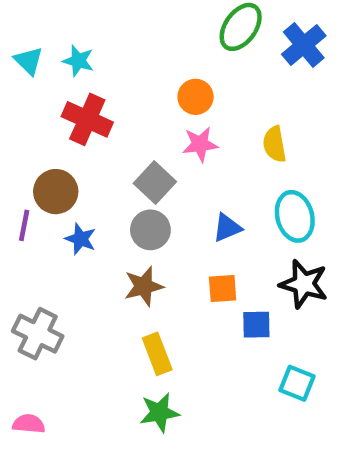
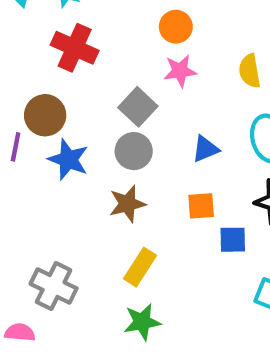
blue star: (81, 239) -> (68, 160), size x1.4
gray cross: (38, 334) -> (54, 286), moved
yellow rectangle: (157, 354) -> (140, 267), turned 54

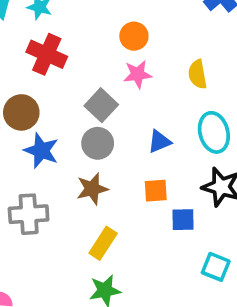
gray cross: (54, 286) -> (29, 214), moved, turned -30

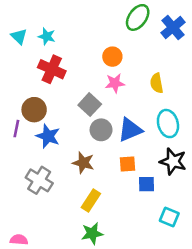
blue triangle: (159, 141) -> (130, 130), size x1.5
gray circle: (98, 143) -> (101, 130), moved
brown star: (92, 189) -> (83, 163), turned 30
gray cross: (29, 214) -> (39, 180), turned 36

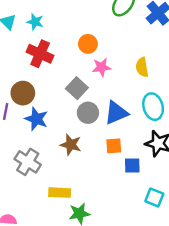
orange circle: (112, 57) -> (88, 44), moved
yellow rectangle: (91, 201) -> (60, 193), moved, turned 60

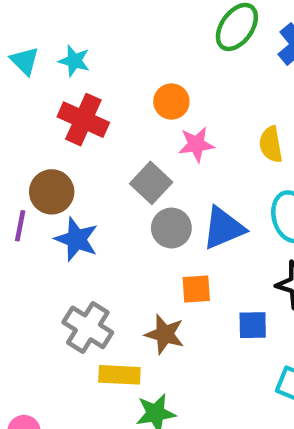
brown star: (71, 145) -> (165, 334), moved
orange square: (114, 146) -> (196, 289), moved
gray cross: (28, 162) -> (88, 327), moved

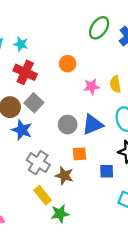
pink star: (196, 144) -> (91, 86), moved
gray square: (151, 183) -> (34, 103), moved
gray cross: (88, 327) -> (38, 163), moved
yellow rectangle: (119, 375) -> (43, 195), turned 48

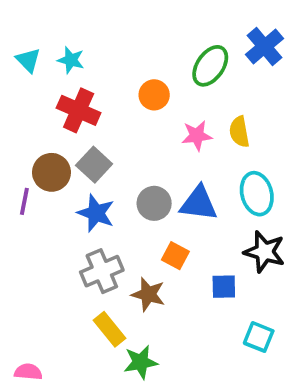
green ellipse: (99, 28) -> (210, 66), moved
blue triangle: (93, 125) -> (199, 203), turned 30
blue star: (22, 130) -> (96, 213), moved
orange square: (80, 154) -> (175, 256), turned 32
gray cross: (38, 163) -> (102, 271), turned 35

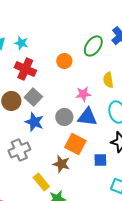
pink star: (197, 136) -> (83, 94), moved
orange square: (175, 256) -> (75, 144), size x1.5
gray cross: (102, 271) -> (19, 150), moved

